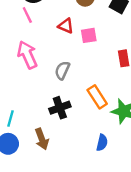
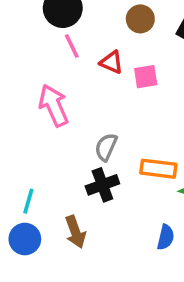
pink line: (27, 15) -> (72, 46), moved
gray semicircle: (62, 70) -> (106, 147), moved
orange rectangle: (97, 97) -> (158, 169), turned -50

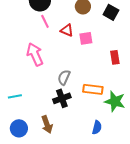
cyan line: (28, 201) -> (15, 96), moved, turned 64

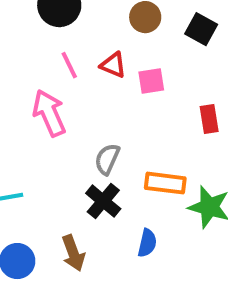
pink line: (45, 21) -> (69, 65), moved
black cross: (62, 98) -> (103, 201), turned -30
blue semicircle: (97, 127) -> (147, 243), moved

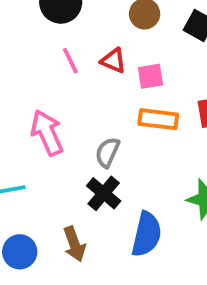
pink arrow: (49, 113) -> (47, 133), moved
orange rectangle: (165, 183) -> (158, 119), moved
blue semicircle: (147, 243) -> (146, 234), size x1.6

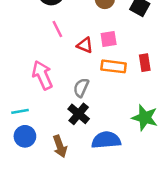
red triangle: (113, 61) -> (85, 45), moved
blue semicircle: (146, 234) -> (106, 140), turned -108
blue circle: (20, 252) -> (25, 136), moved

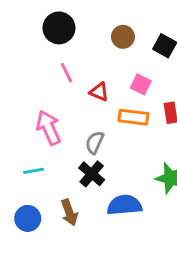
pink square: (109, 39) -> (141, 84), moved, turned 35
cyan line: (20, 111) -> (34, 171), moved
blue circle: (25, 136) -> (28, 218), moved

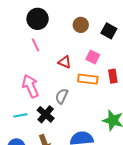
pink line: (66, 73) -> (36, 45), moved
black cross: (92, 174) -> (46, 114), moved

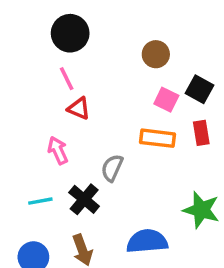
brown circle: (81, 25) -> (156, 54), moved
black square: (109, 31) -> (200, 89), moved
red triangle: (65, 62) -> (79, 108), moved
pink arrow: (30, 86) -> (58, 150), size x0.7

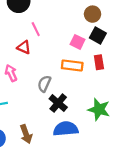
brown circle: (156, 54) -> (93, 14), moved
pink line: (67, 79) -> (36, 29), moved
black cross: (84, 199) -> (58, 103), moved

